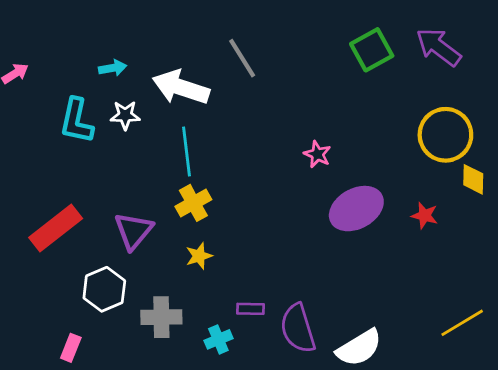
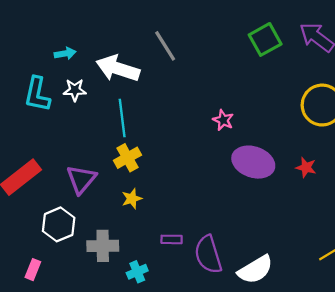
purple ellipse: (356, 209) -> (253, 162), turned 48
cyan cross: (218, 339) -> (137, 272), moved

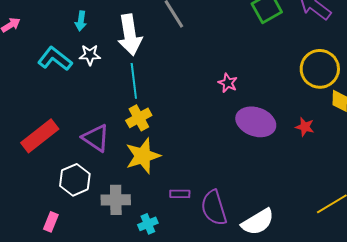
cyan arrow: (65, 53) -> (81, 21), turned 108
white arrow: (118, 68) -> (130, 35), turned -117
cyan L-shape: (37, 94) -> (55, 59), turned 116
purple triangle: (81, 179) -> (96, 138), turned -36
yellow star: (132, 199) -> (143, 156), size x1.8

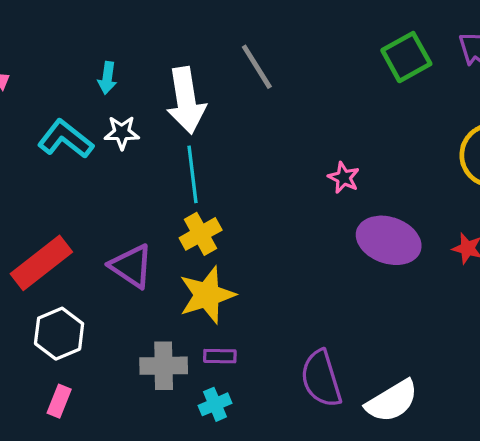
white hexagon: (75, 180) -> (59, 334), moved
purple rectangle: (180, 194) -> (220, 356), moved

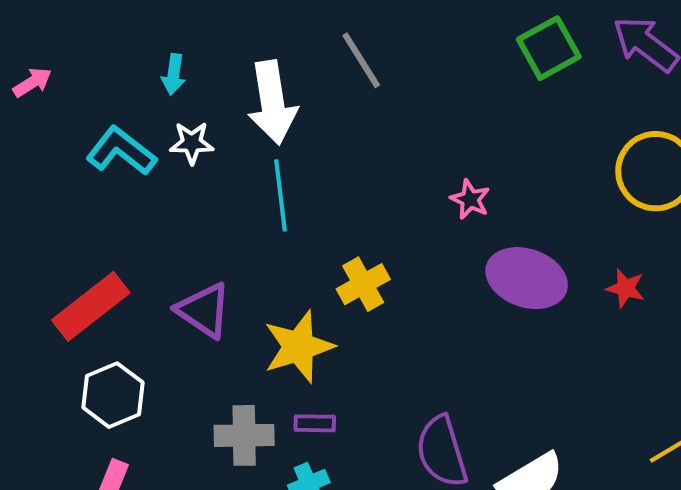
yellow cross: (201, 234) -> (363, 284), moved

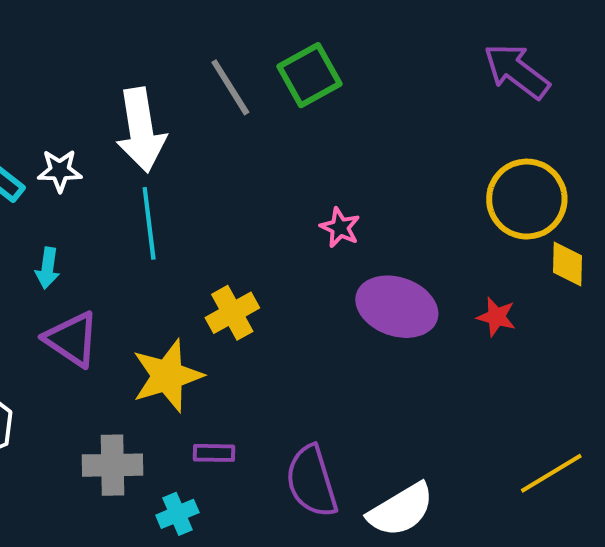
green square: (549, 48) -> (310, 75), moved
cyan arrow: (174, 74) -> (47, 268), moved
purple rectangle: (315, 423) -> (214, 453), moved

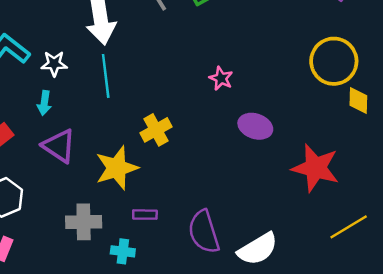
white star: (60, 171) -> (54, 64), moved
purple ellipse: (397, 307) -> (255, 126), size x0.7
red star: (496, 317) -> (315, 168), moved, size x2.0
cyan cross: (177, 514) -> (123, 251), turned 30

